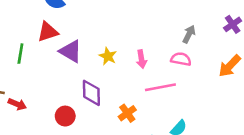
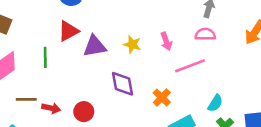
purple triangle: (71, 51) -> (95, 46), turned -30
red circle: (65, 116) -> (84, 112), moved

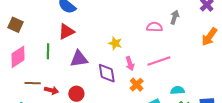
pink semicircle: (205, 34) -> (154, 27), moved
pink arrow: (166, 41) -> (130, 64), moved
purple triangle: (95, 46) -> (79, 59), moved
cyan semicircle: (215, 103) -> (177, 90), turned -128

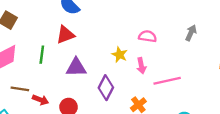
pink semicircle: (154, 27) -> (148, 36), moved
pink arrow: (130, 64) -> (141, 66), moved
purple diamond: (107, 73) -> (106, 88), turned 30

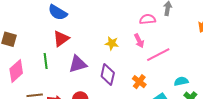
pink semicircle: (148, 36) -> (148, 19), moved
pink arrow: (141, 66) -> (139, 41), moved

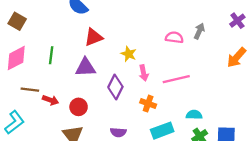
red triangle: (61, 39) -> (94, 37), moved
pink arrow: (139, 41) -> (144, 73), moved
orange cross: (139, 82) -> (148, 104), turned -32

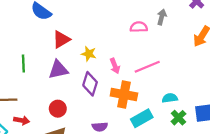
yellow star: (129, 54) -> (89, 54), moved
red arrow: (51, 100) -> (22, 120), moved
orange cross: (148, 104) -> (124, 94), size x1.6

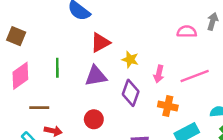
pink arrow: (115, 66) -> (159, 74), turned 32
orange cross: (124, 94) -> (168, 106), size x0.7

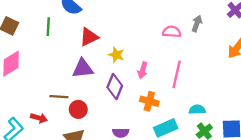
green line: (57, 68) -> (48, 27), moved
pink line: (195, 76) -> (177, 74), turned -60
brown line: (39, 108) -> (59, 97), moved

